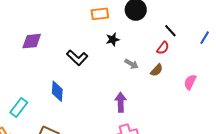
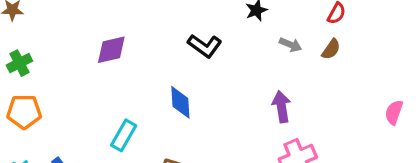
purple diamond: (32, 41) -> (111, 50), moved
pink semicircle: (190, 82) -> (394, 112), moved

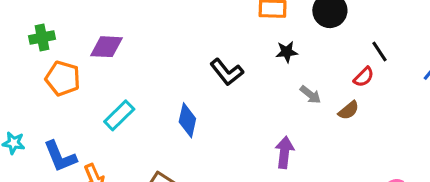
purple diamond: (111, 50) -> (106, 47), moved
orange pentagon: (24, 112) -> (63, 78), moved
cyan rectangle: (124, 135) -> (119, 115), moved

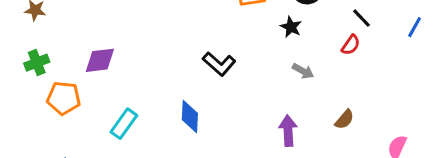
black star: (287, 52) -> (291, 27), moved, turned -30
brown semicircle: (349, 110) -> (344, 119), moved

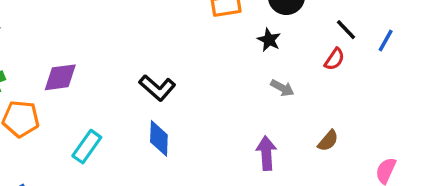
blue line: (415, 27) -> (386, 41), moved
black L-shape: (219, 64) -> (157, 88), moved

